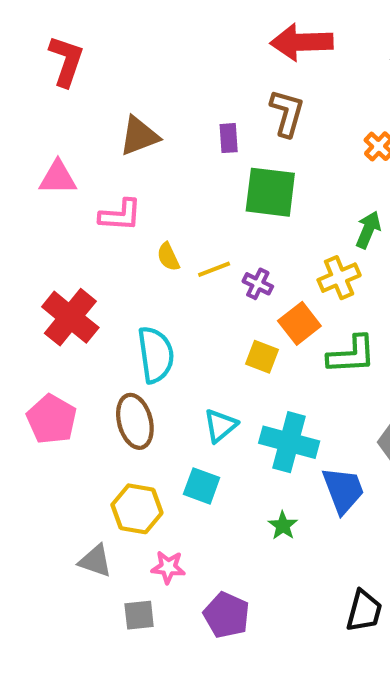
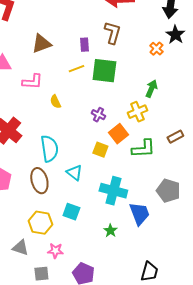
yellow line: (214, 269) -> (76, 69), moved
cyan triangle: (220, 426) -> (74, 173), moved, turned -42

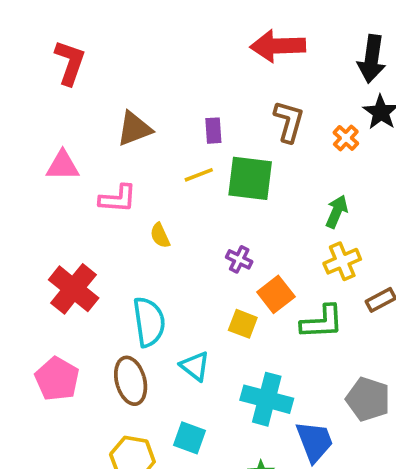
brown L-shape: (112, 33) -> (289, 121), moved
yellow cross: (137, 112) -> (342, 261), moved

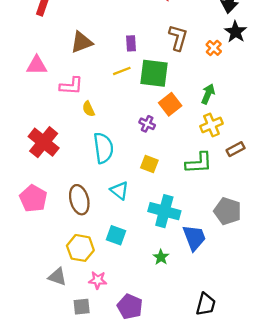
yellow semicircle: (160, 235) -> (88, 109), moved
orange square: (276, 294) -> (170, 104), moved
cyan semicircle: (149, 322) -> (103, 148), moved

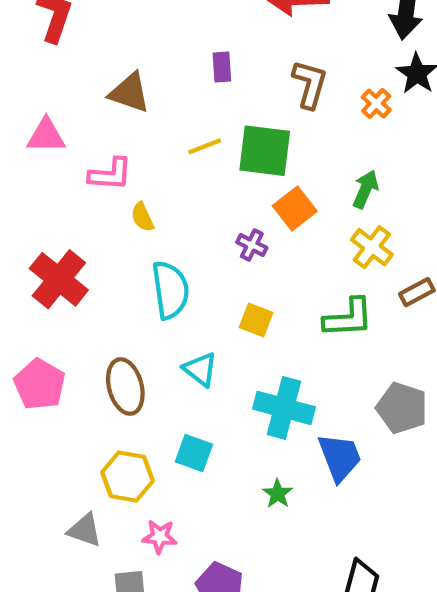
brown triangle: (82, 42) -> (130, 93), turned 40
purple rectangle: (131, 43) -> (222, 67), moved
yellow cross: (211, 125) -> (372, 247), turned -30

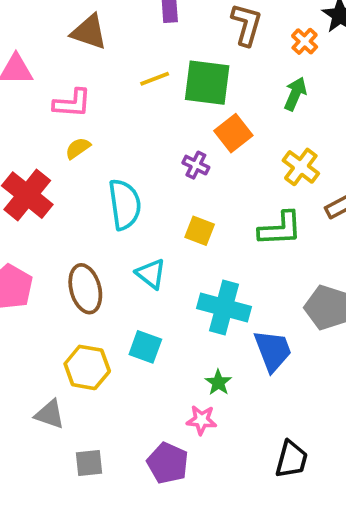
green arrow: (365, 189) -> (295, 94), moved
yellow semicircle: (142, 217) -> (78, 148), moved, turned 80
pink star: (160, 537) -> (202, 420), moved

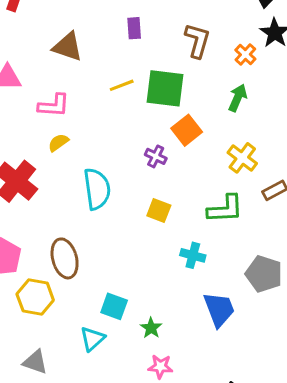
cyan triangle: (151, 274) -> (92, 339), moved, turned 40
cyan cross: (224, 308) -> (193, 255), moved, size x0.6
yellow hexagon: (87, 367) -> (35, 297), moved
green star: (218, 382) -> (151, 328), moved

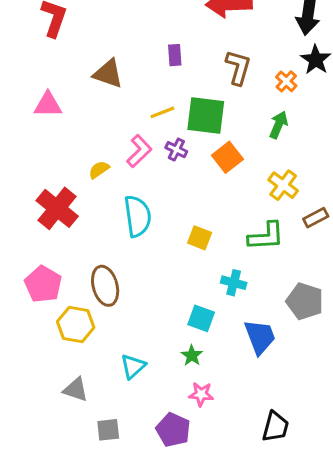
pink L-shape: (54, 105) -> (139, 151), moved, turned -48
purple cross: (156, 156) -> (176, 150), moved
cyan square: (114, 306) -> (201, 318), moved

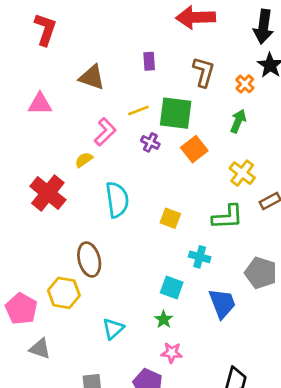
pink L-shape: (139, 151) -> (105, 132), moved
pink pentagon: (43, 284) -> (21, 309), moved
gray triangle: (76, 390) -> (40, 349), moved

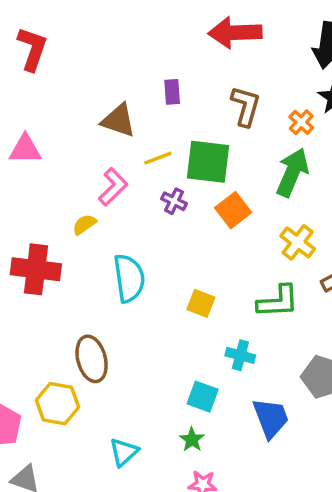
brown triangle: (92, 77) -> (118, 120), moved
green arrow: (238, 121) -> (292, 172), size x1.5
red cross: (48, 193) -> (36, 269), turned -32

